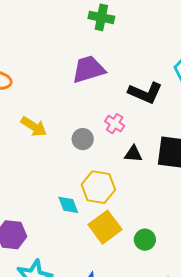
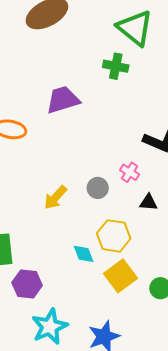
purple trapezoid: (89, 69) -> (63, 100), moved
yellow arrow: (34, 127) -> (55, 198), moved, turned 100

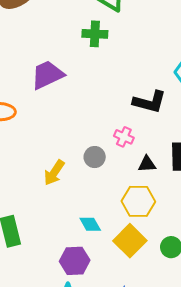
yellow hexagon: (114, 236) -> (138, 201), moved
purple hexagon: (27, 284) -> (75, 261), moved

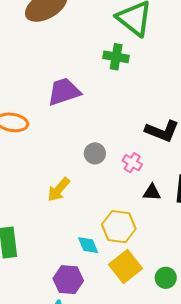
gray circle: (95, 157) -> (95, 153), moved
yellow hexagon: (138, 201) -> (119, 227), moved

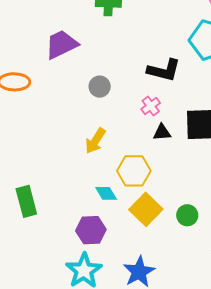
gray circle: (95, 153) -> (100, 87), moved
pink cross: (132, 163) -> (151, 106), moved, turned 30
yellow arrow: (59, 190) -> (95, 141), moved

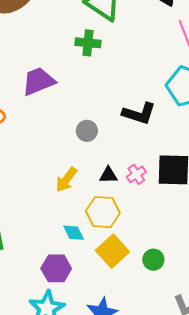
gray circle: (100, 87) -> (87, 131), moved
pink cross: (151, 106) -> (136, 174), moved
black triangle: (162, 132) -> (108, 175), moved

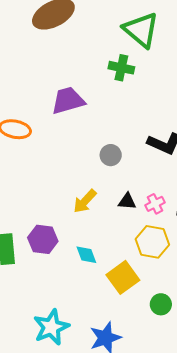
yellow hexagon: (103, 212) -> (152, 242), moved
green circle: (153, 260) -> (161, 304), moved
purple hexagon: (56, 268) -> (43, 239), moved

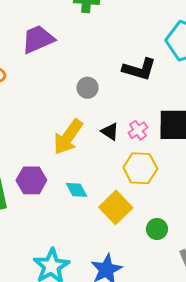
yellow arrow: (85, 201) -> (68, 137), size x1.4
black triangle: (127, 201) -> (110, 132), turned 36

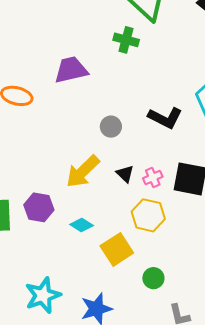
cyan diamond: (77, 190) -> (82, 225), turned -40

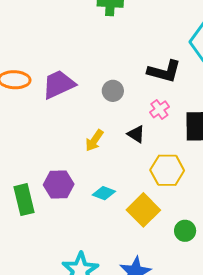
purple trapezoid: (71, 70) -> (59, 84), moved
yellow arrow: (83, 171) -> (94, 140), size x0.6
pink cross: (153, 178) -> (159, 109), moved

